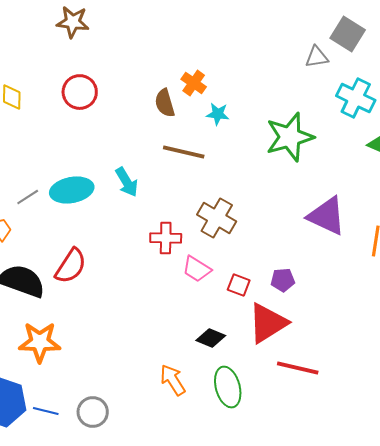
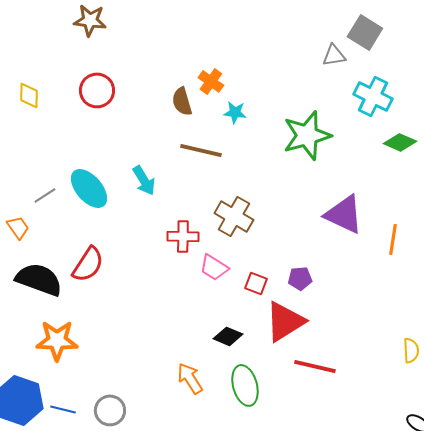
cyan ellipse: (72, 190) -> (89, 188), turned 60

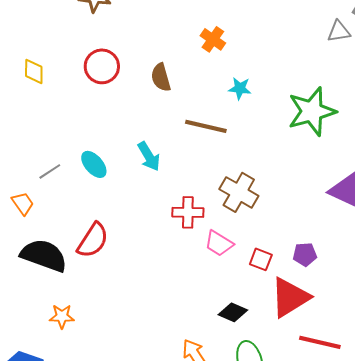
orange cross: (211, 81) -> (213, 39), moved
brown semicircle: (182, 101) -> (161, 77), moved
cyan ellipse: (89, 188) -> (94, 164), size x0.7
orange star: (57, 340) -> (62, 316), size x0.6

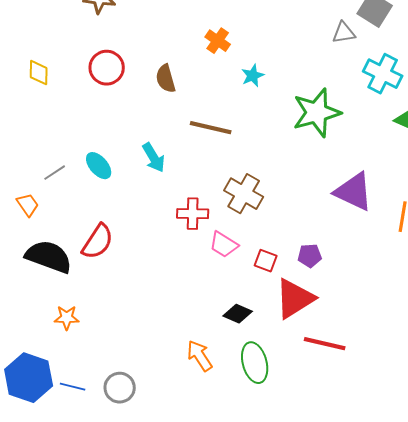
cyan star: (240, 88) -> (253, 76), moved, turned -30

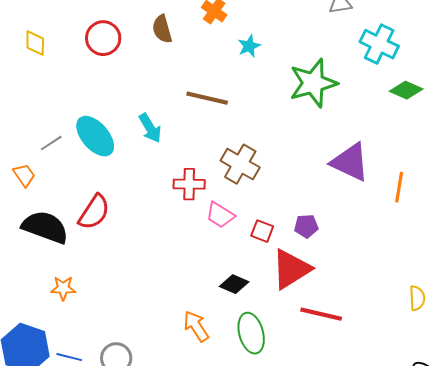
brown semicircle: (166, 79) -> (162, 29), moved
cyan ellipse: (99, 166) -> (95, 136), size x1.5

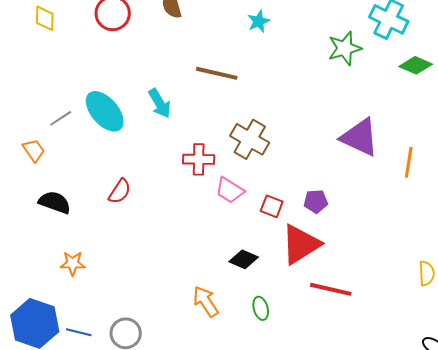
green star: (313, 83) -> (345, 48), moved, size x0.7
red semicircle: (94, 212) -> (120, 191), moved, size x0.7
black semicircle: (45, 227) -> (55, 202), size x0.7
green ellipse: (251, 333) -> (261, 308), size x0.6

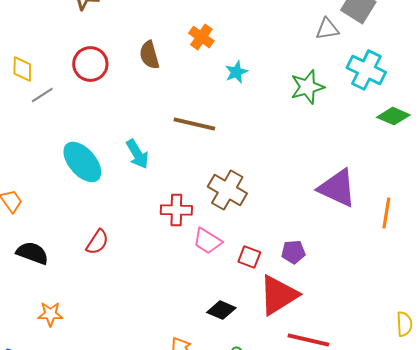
green star: (345, 48) -> (307, 87), moved
gray line: (61, 118) -> (42, 95), moved

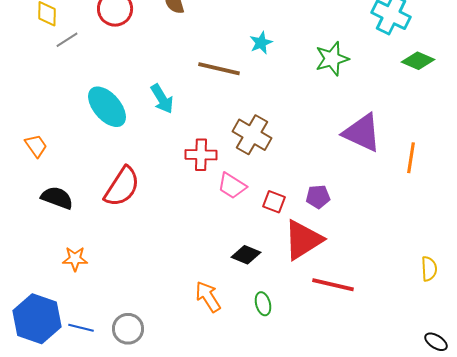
cyan star: (236, 72) -> (261, 43), moved
green star: (307, 87) -> (332, 59), moved
red semicircle: (97, 242) -> (122, 187), size x1.6

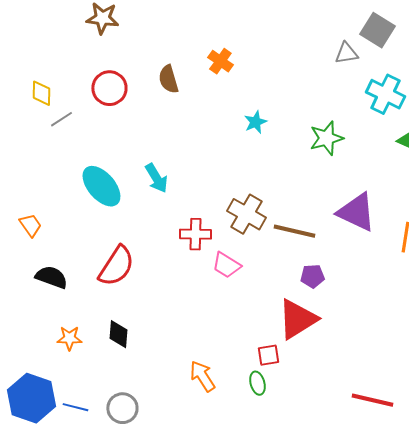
brown line: (219, 69) -> (294, 231), moved
red square: (274, 202) -> (268, 355), moved, turned -30
black diamond: (246, 255) -> (118, 334), moved, turned 72
red line: (333, 285) -> (372, 400), moved

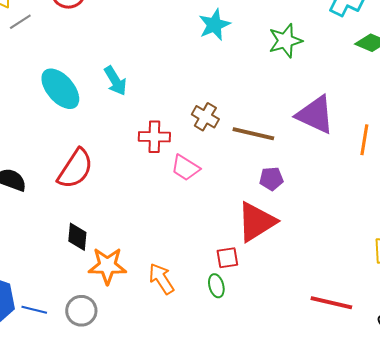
cyan star: (255, 122) -> (214, 25), size x1.4
brown cross: (246, 214) -> (205, 117), size x0.7
orange star: (69, 338) -> (107, 266), moved, size x1.5

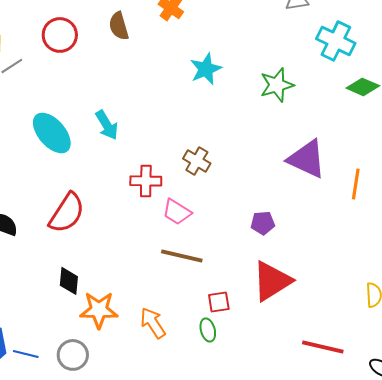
brown line: (253, 134) -> (182, 256), moved
red triangle: (256, 222) -> (272, 281), moved

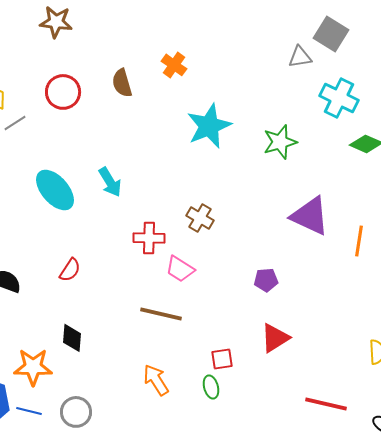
cyan star: (206, 69) -> (209, 126), size x1.4
red semicircle: (67, 213) -> (70, 270), size x0.6
brown line: (182, 256) -> (161, 314), moved
red triangle: (272, 281) -> (275, 338), size x0.7
orange star: (99, 310) -> (33, 367), moved

